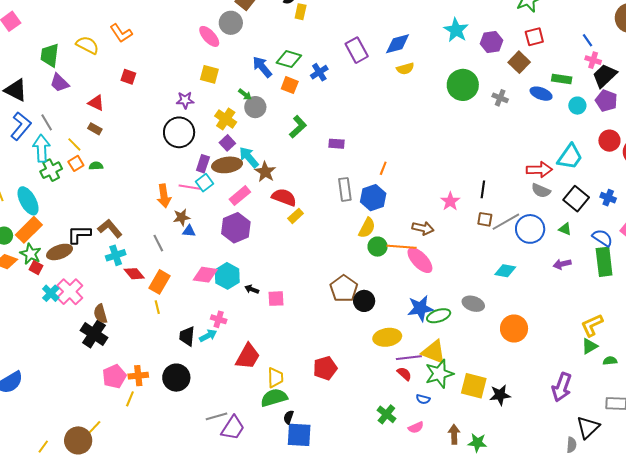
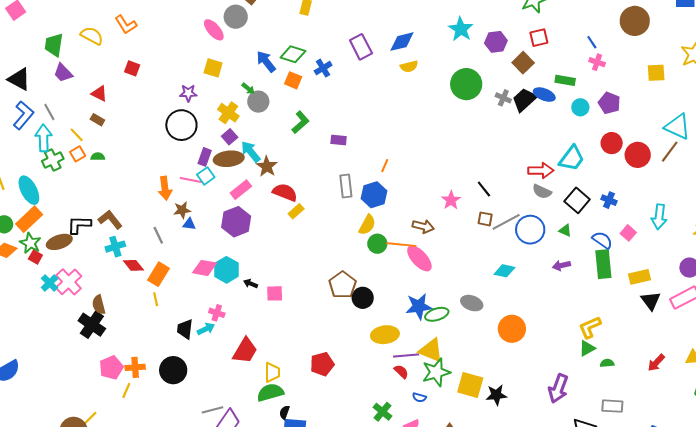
black trapezoid: (605, 76) -> (524, 100), moved
black line: (483, 189) -> (484, 189), turned -48

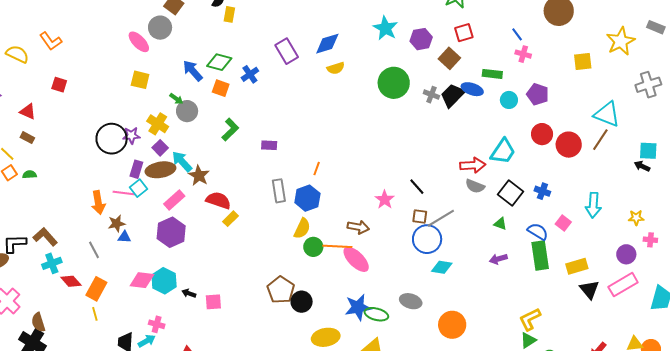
purple star: (188, 93) -> (131, 135), moved
blue circle: (530, 230) -> (427, 239), moved
green ellipse: (437, 314) -> (376, 314), turned 35

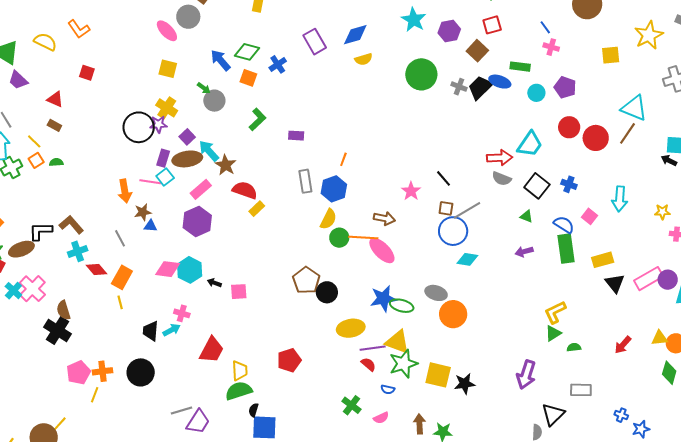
yellow cross: (158, 124) -> (167, 108), moved
purple circle: (626, 254) -> (668, 280), moved
orange circle: (452, 325) -> (453, 314), moved

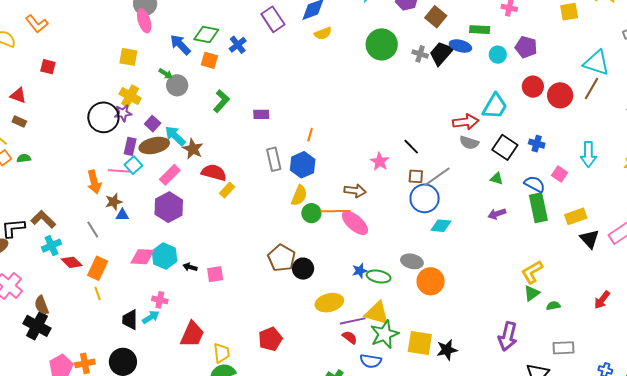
pink ellipse: (167, 31) -> (144, 21), moved, turned 30
blue star: (383, 299) -> (360, 271), size x0.6
blue semicircle: (388, 389) -> (371, 361), size x1.5

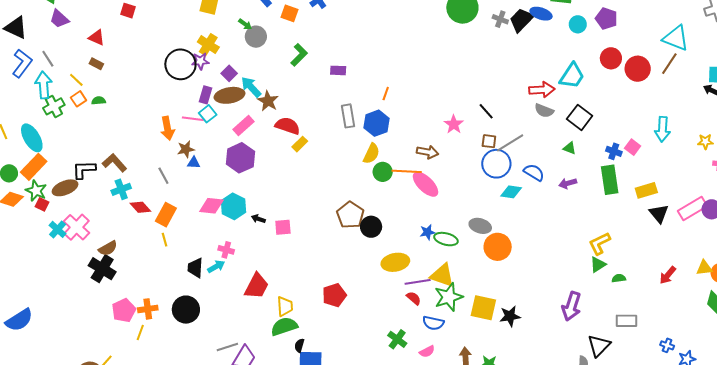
blue cross: (537, 144) -> (614, 151), moved
blue semicircle: (535, 184) -> (534, 172), moved
brown semicircle: (42, 305) -> (108, 248), turned -102

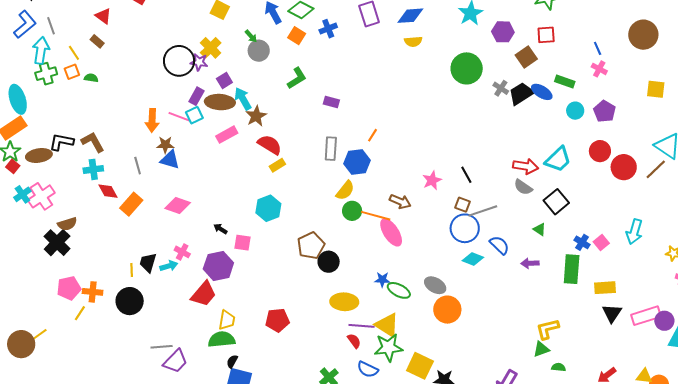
purple hexagon: (240, 158) -> (218, 266), moved
blue triangle: (194, 163) -> (170, 160), size x1.5
cyan hexagon: (233, 206) -> (268, 208), moved
yellow line: (164, 240) -> (132, 270), moved

